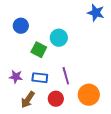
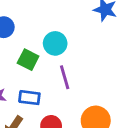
purple line: (66, 76) -> (65, 77), moved

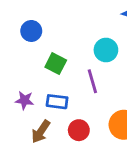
cyan circle: (55, 43) -> (106, 50), moved

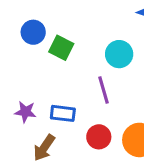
green square: (56, 64) -> (61, 48), moved
red circle: (79, 130) -> (99, 137), moved

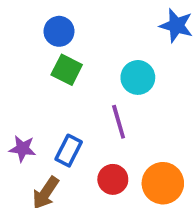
blue circle: (33, 32) -> (59, 31), moved
blue rectangle: (63, 113) -> (69, 151), turned -70

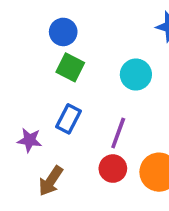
purple line: (119, 122) -> (118, 133), moved, turned 36
blue rectangle: (69, 151) -> (68, 119), moved

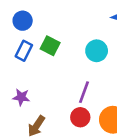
blue circle: (63, 32) -> (23, 21), moved
blue rectangle: (68, 119) -> (24, 51), moved

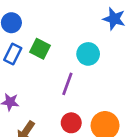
purple line: (84, 92) -> (67, 84), moved

